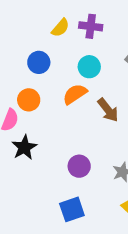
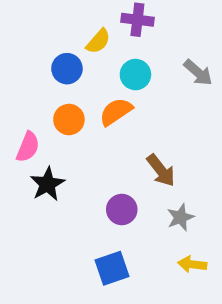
yellow semicircle: (60, 28) -> (98, 41), moved
orange circle: (29, 100) -> (69, 120), moved
brown arrow: (108, 110) -> (161, 170), moved

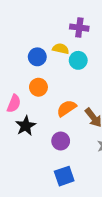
yellow semicircle: (98, 41) -> (61, 49), moved, turned -119
orange semicircle: (116, 112) -> (66, 108), moved
purple circle: (122, 209) -> (61, 141), moved

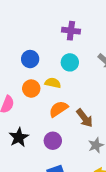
yellow semicircle: (61, 49) -> (53, 83), moved
black star: (26, 126) -> (19, 137), moved

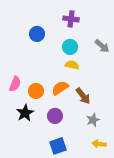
blue circle: (30, 59) -> (37, 34), moved
yellow semicircle: (53, 83) -> (72, 65), moved
orange circle: (31, 89) -> (36, 91), moved

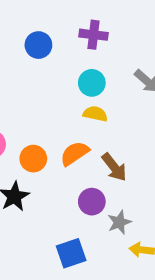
blue circle: (37, 34) -> (38, 45), moved
purple circle: (55, 116) -> (92, 202), moved
gray star: (93, 120) -> (119, 222), moved

